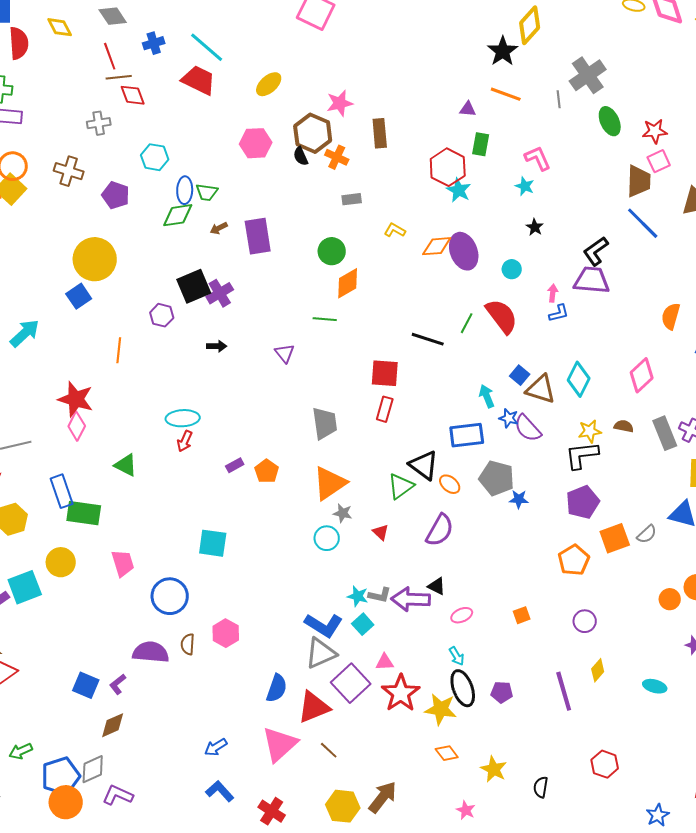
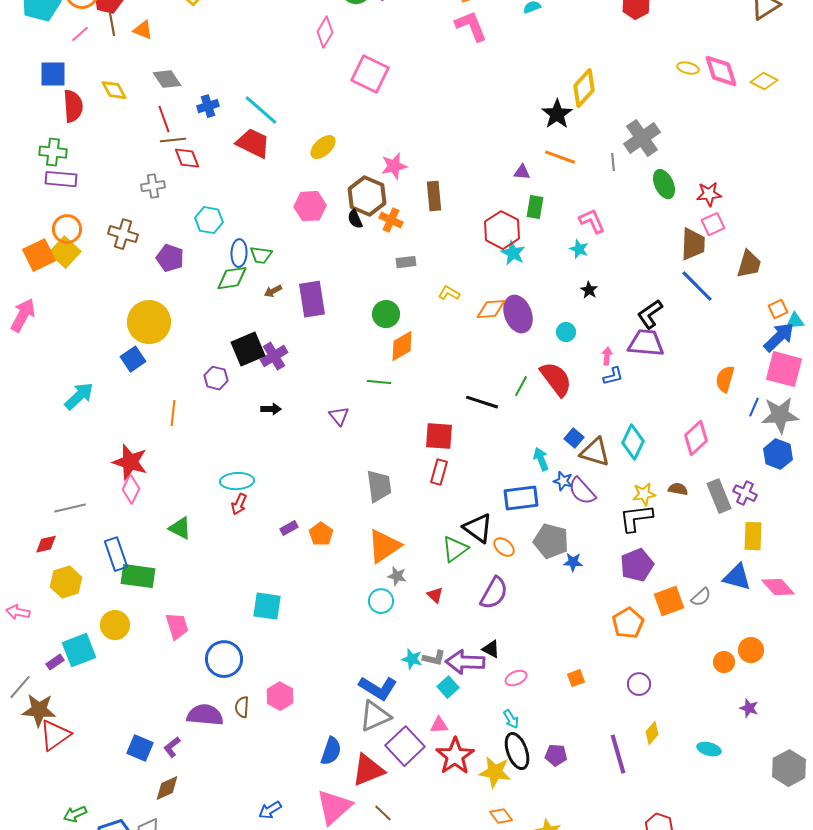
cyan square: (363, 624) -> (448, 687), moved

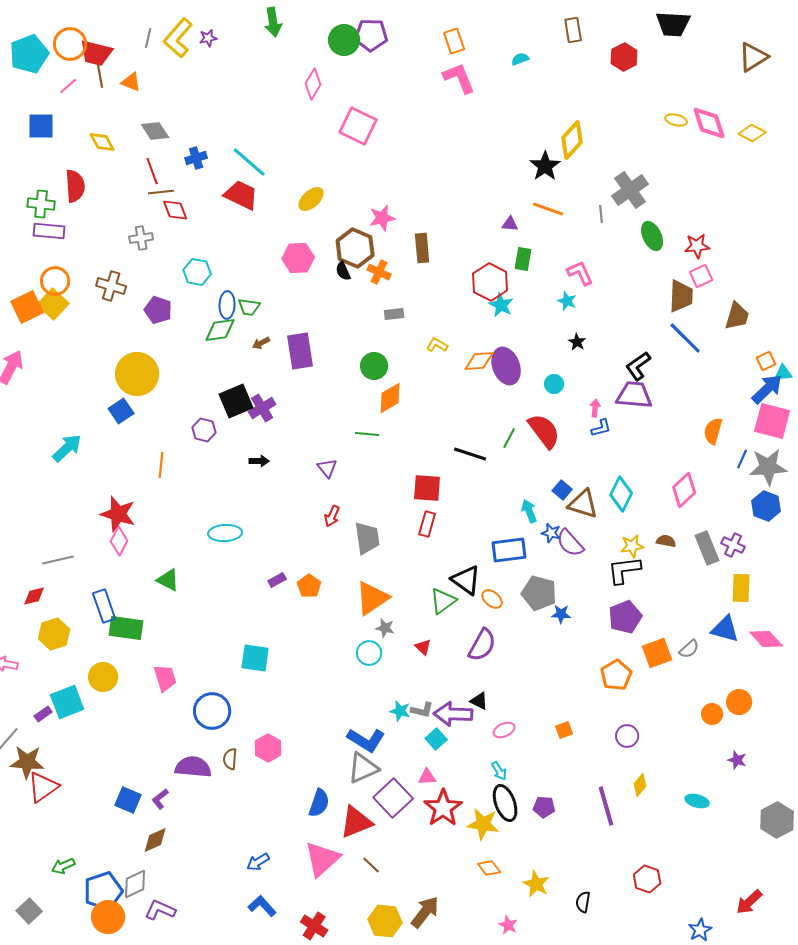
red semicircle: (73, 106) -> (75, 186), moved
red arrow: (239, 504) -> (332, 516), moved

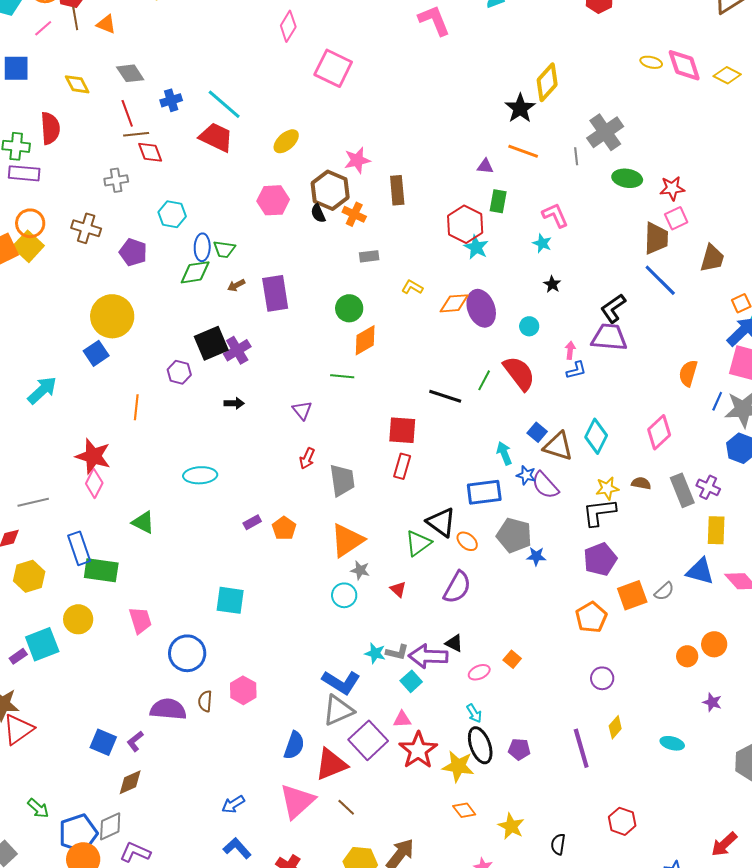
green ellipse: (652, 236) -> (627, 178), turned -56
orange square: (564, 730) -> (512, 659), moved, turned -30
green arrow: (63, 866) -> (38, 808), turned -115

